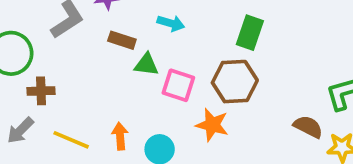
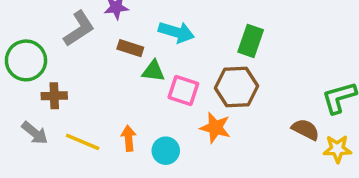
cyan arrow: (171, 23) -> (176, 32), size x1.4
gray arrow: (20, 130) -> (35, 133), turned -96

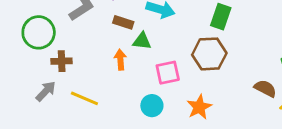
pink square: (183, 91) -> (168, 73), moved, turned -30
orange star: (215, 128) -> (199, 107), moved, turned 30
gray arrow: (35, 133) -> (46, 91), turned -85
orange arrow: (129, 138) -> (120, 60), moved

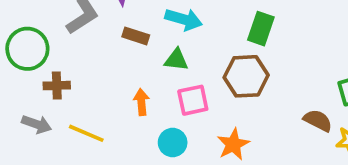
green triangle: (142, 41) -> (176, 60), moved
orange arrow: (120, 60) -> (141, 102), moved
gray arrow: (46, 91) -> (37, 124), turned 65

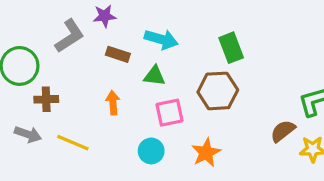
green rectangle: (261, 29) -> (231, 48), turned -40
orange arrow: (141, 102) -> (113, 103), moved
brown semicircle: (318, 120) -> (283, 131), turned -65

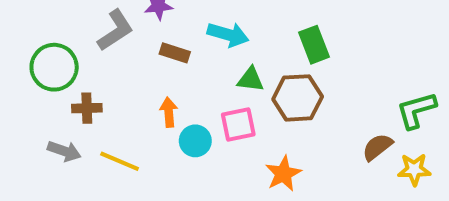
green triangle: (154, 76) -> (251, 79), moved
cyan circle: (151, 151) -> (195, 141), moved

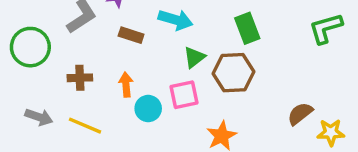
green triangle: (251, 79) -> (194, 57), turned -45
brown cross: (87, 108) -> (80, 78), moved
green L-shape: (416, 110) -> (326, 28), moved

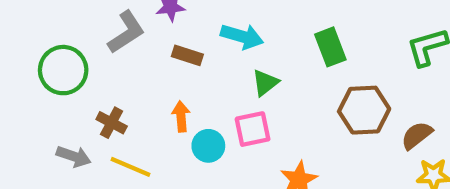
brown hexagon: (234, 73) -> (364, 110), moved
brown cross: (80, 78) -> (112, 123), moved, turned 30
brown semicircle: (300, 114) -> (417, 135), moved

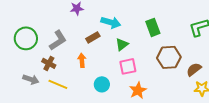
gray L-shape: (126, 32) -> (58, 40), moved
brown rectangle: (187, 55) -> (93, 37), moved, turned -48
pink square: (253, 129) -> (128, 66), moved
cyan circle: (208, 146) -> (102, 84), moved

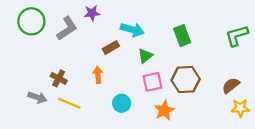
green circle: (26, 38) -> (31, 21), moved
gray L-shape: (58, 40) -> (67, 28), moved
brown hexagon: (169, 57) -> (186, 80), moved

